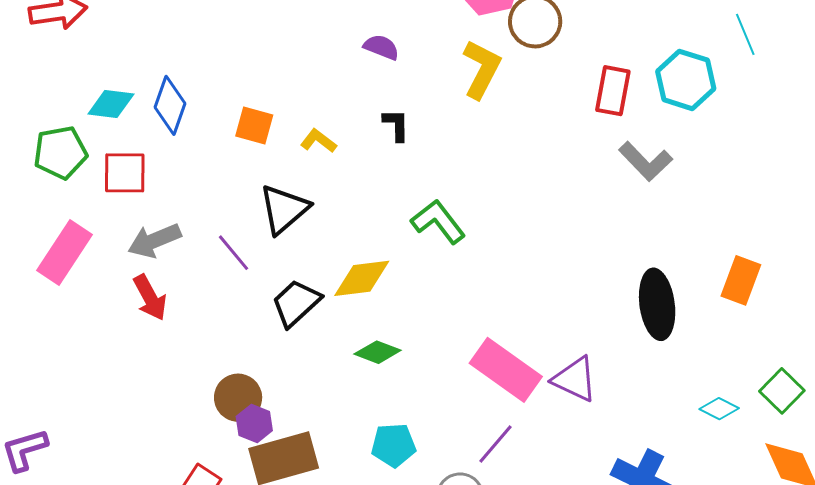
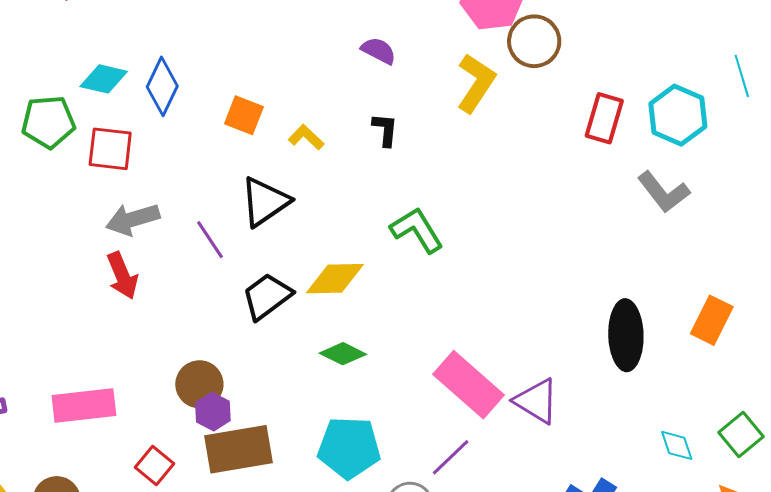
gray L-shape: (646, 161) -> (664, 192), moved
pink rectangle: (64, 252) -> (84, 405), moved, turned 44
cyan diamond: (719, 409) -> (677, 445), turned 39
cyan pentagon: (394, 445) -> (349, 448), size x1.4

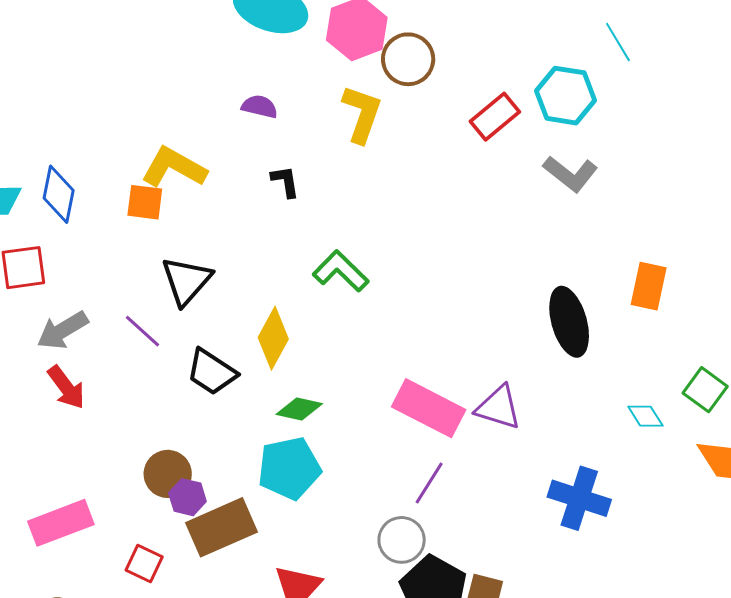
red rectangle: (604, 118) -> (495, 117), turned 48
yellow L-shape: (306, 137) -> (174, 167), moved, size x1.8
yellow diamond: (335, 279) -> (273, 338), turned -46
black trapezoid: (267, 296) -> (212, 372), turned -96
cyan pentagon: (349, 448) -> (289, 468), moved

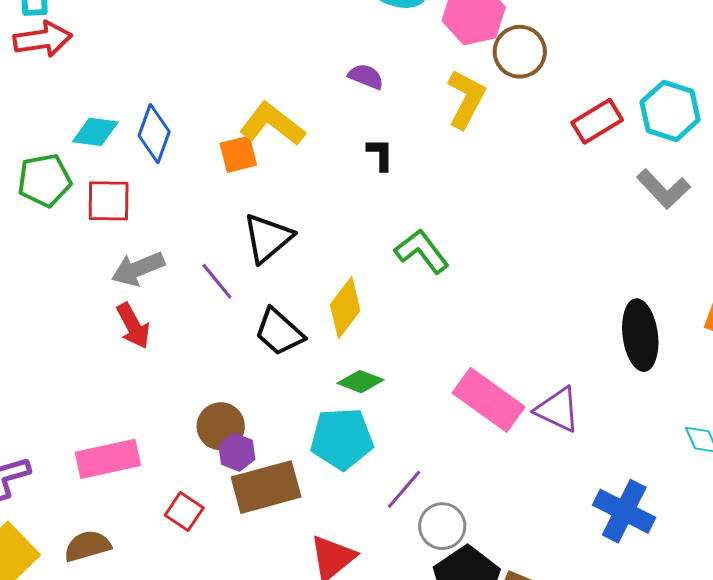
orange square: (145, 202) -> (238, 154), turned -30
purple line: (429, 483) -> (404, 489), moved

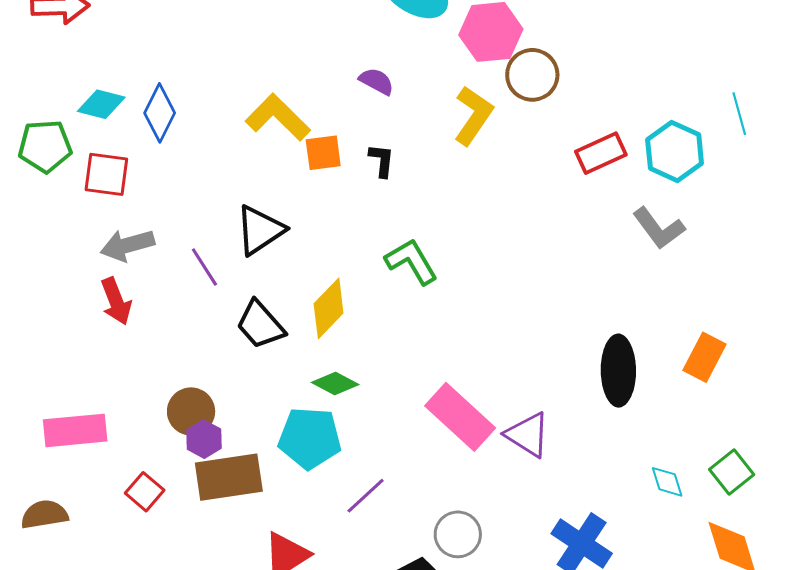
orange square: (238, 154) -> (323, 153), moved
gray circle: (442, 526) -> (458, 534), moved

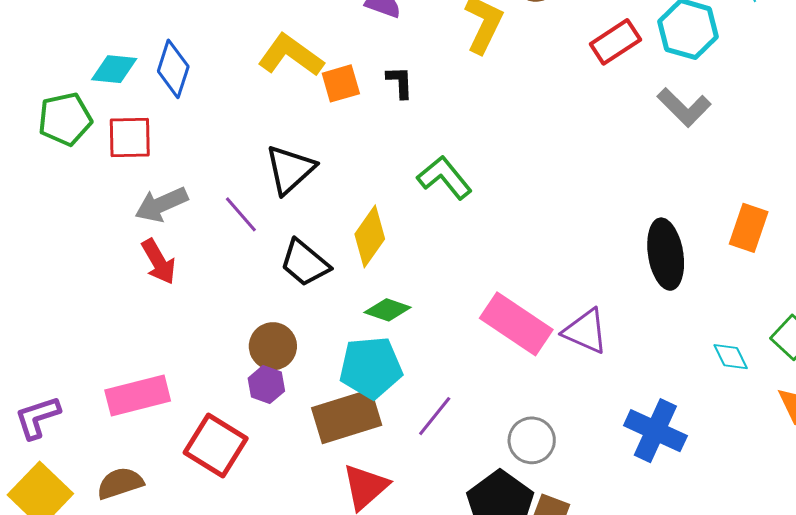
brown circle: (191, 411) -> (273, 346), moved
brown rectangle: (229, 477) -> (347, 416), moved
red square: (145, 492) -> (216, 446), size x1.6

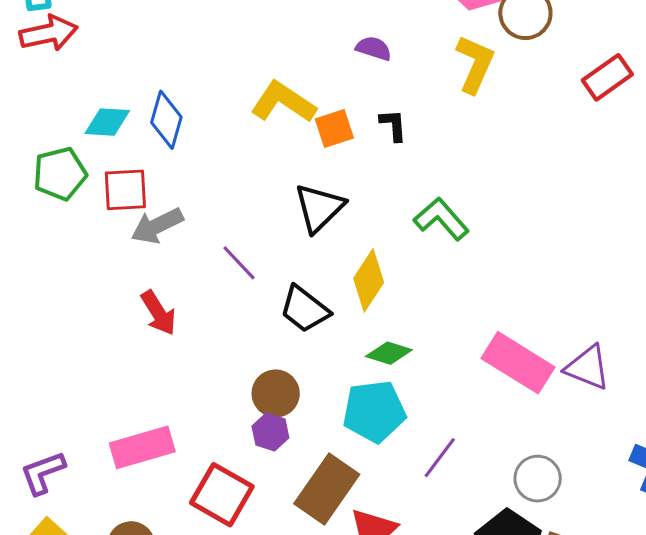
black triangle: (290, 169) -> (319, 208), moved
gray arrow: (161, 204) -> (157, 226), moved
brown rectangle: (347, 416) -> (327, 489), moved, turned -36

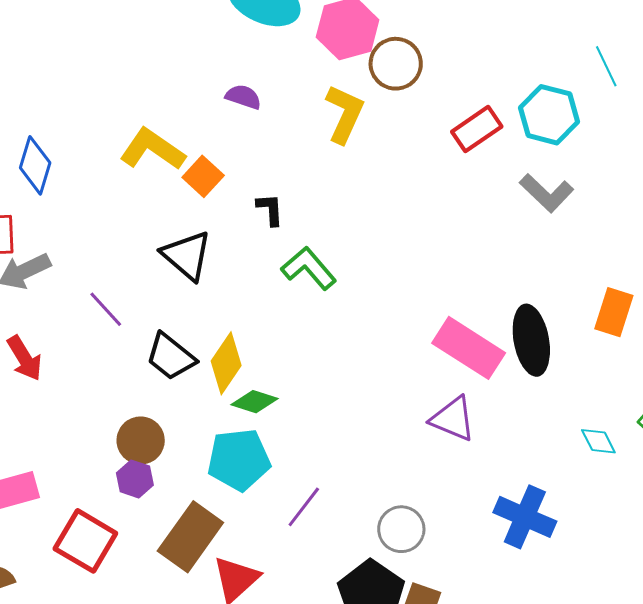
black L-shape: (393, 125) -> (270, 209), moved
orange square: (334, 128) -> (203, 176), turned -30
black triangle: (319, 208) -> (187, 255), turned -36
yellow diamond: (369, 280) -> (226, 363), moved
pink rectangle: (518, 363) -> (469, 348), moved

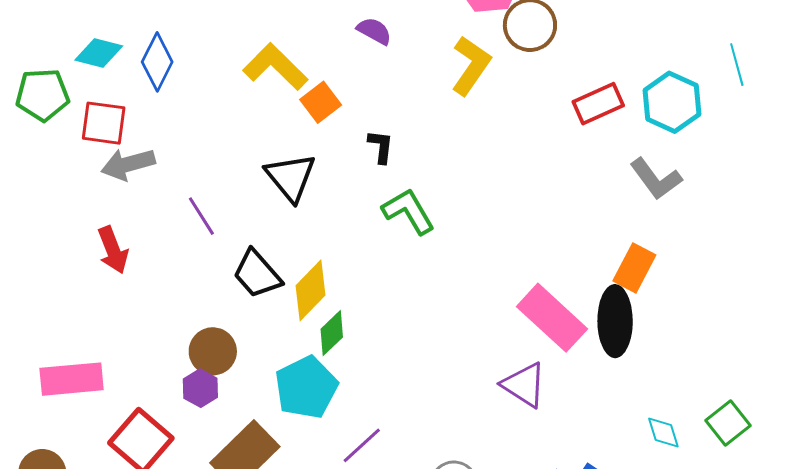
orange rectangle: (614, 312) -> (634, 268), moved
green diamond: (255, 402) -> (332, 333), turned -72
cyan pentagon: (239, 460) -> (306, 387), turned -30

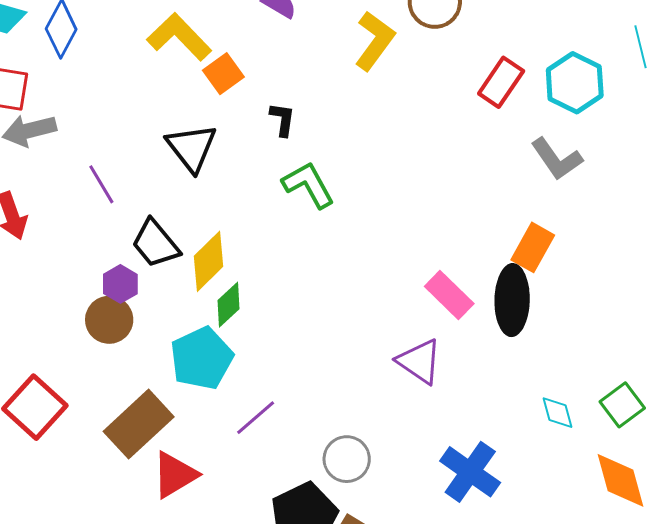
red rectangle: (598, 104) -> (501, 82), turned -33
pink rectangle: (552, 318) -> (449, 295), size x0.7
purple hexagon: (200, 388) -> (120, 284), moved

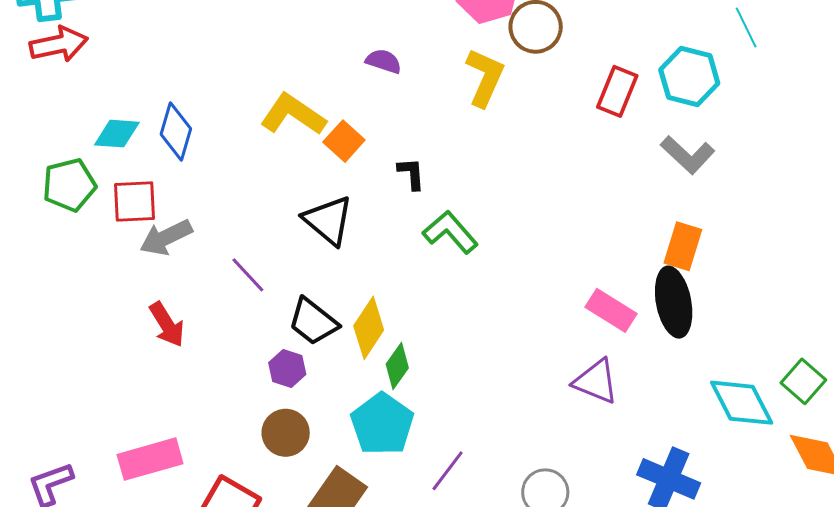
brown circle: (109, 320) -> (286, 433), moved
cyan diamond: (557, 413) -> (742, 403), size x1.8

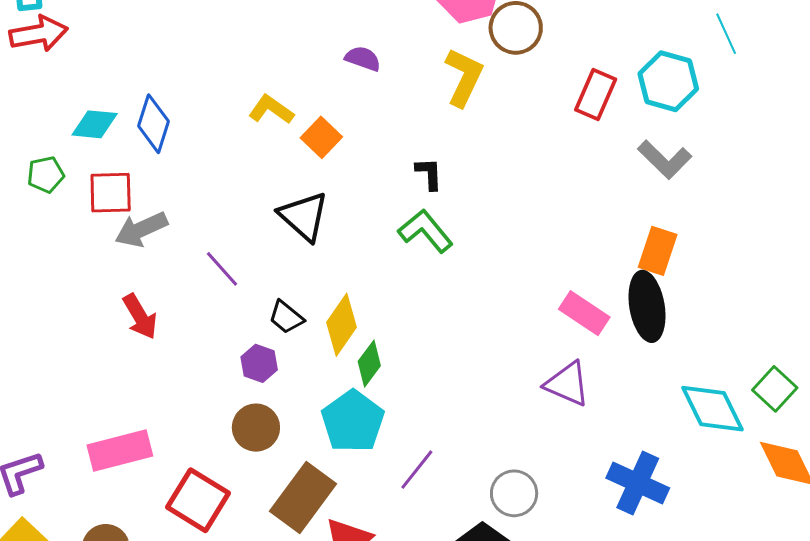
yellow L-shape: (293, 115) -> (271, 110), size x0.7
black L-shape: (411, 174) -> (429, 174), moved
green pentagon: (69, 185) -> (46, 174), size x0.7
black trapezoid: (313, 322) -> (286, 317), size x0.7

